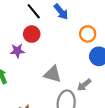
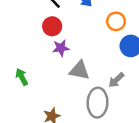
purple star: (17, 51) -> (61, 48), moved

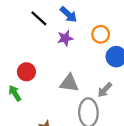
red circle: (52, 26) -> (26, 72), moved
purple star: (61, 48) -> (65, 38), moved

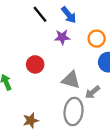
red circle: (26, 72) -> (35, 64), moved
gray triangle: (69, 83) -> (71, 80), moved

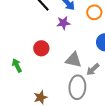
orange circle: (97, 39) -> (94, 12), moved

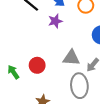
red circle: (41, 48) -> (37, 65), moved

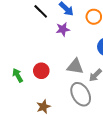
gray ellipse: (79, 86) -> (81, 94), turned -30

